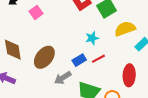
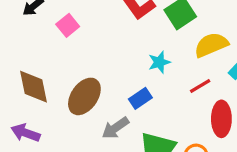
red line: (98, 59) -> (200, 86), moved

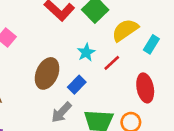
red line: (200, 86) -> (112, 63), moved
brown ellipse: (84, 96) -> (47, 73), moved

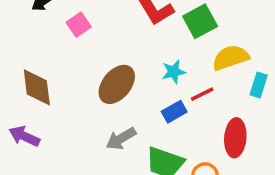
cyan rectangle: (151, 44) -> (259, 85), turned -30
blue rectangle: (77, 85) -> (174, 112), moved

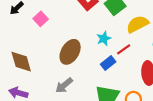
gray arrow: (121, 139) -> (64, 85), moved

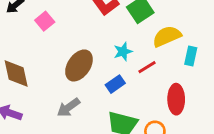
blue rectangle: (108, 63) -> (115, 84), moved

